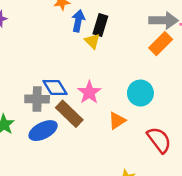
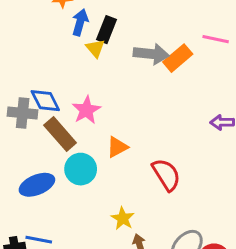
gray arrow: (163, 20) -> (151, 54), moved
cyan circle: (140, 93) -> (81, 169), moved
blue ellipse: (43, 131) -> (37, 185), moved

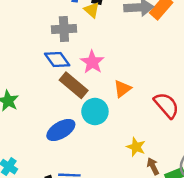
gray cross: (23, 113) -> (64, 29), moved

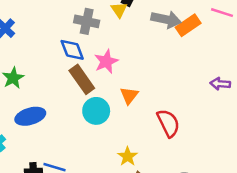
orange triangle: (122, 89) -> (129, 95), turned -30
blue ellipse: (61, 130) -> (30, 116), moved

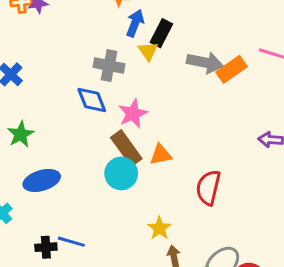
brown rectangle: (82, 79) -> (126, 148), moved
orange triangle: (129, 95) -> (161, 155), turned 42
red semicircle: (168, 123) -> (208, 188), turned -140

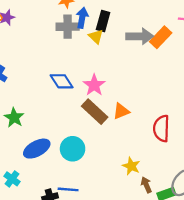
gray cross: (109, 66) -> (68, 27), moved
cyan circle: (121, 173) -> (73, 149), moved

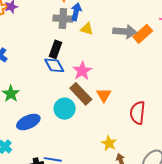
black rectangle: (103, 21) -> (55, 49), moved
yellow triangle: (96, 37) -> (87, 29), turned -32
orange triangle: (121, 111) -> (104, 95), turned -42
cyan circle: (73, 149) -> (65, 109), moved

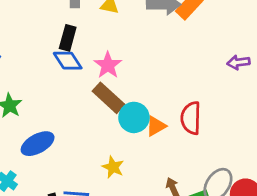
orange triangle: (104, 95) -> (156, 126), moved, turned 35
cyan circle: (65, 109) -> (134, 117), moved
yellow star: (109, 143) -> (113, 167), moved

